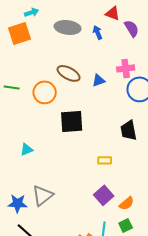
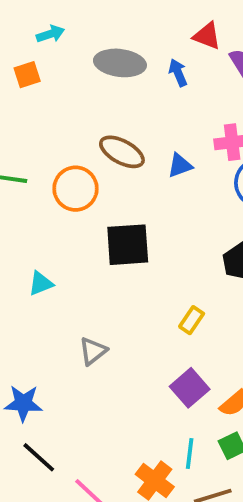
orange square: (20, 33) -> (27, 75), size x0.6
cyan triangle: (27, 149) -> (41, 283), moved
yellow rectangle: (105, 160) -> (192, 320), turned -56
gray triangle: (43, 195) -> (93, 351), moved, size x0.7

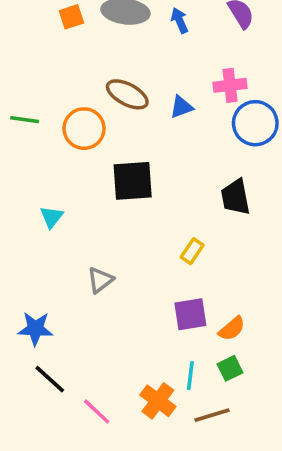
orange square: (27, 75) -> (71, 17), moved
cyan triangle: (41, 283) -> (52, 217), turned -30
purple square: (190, 388) -> (190, 314), turned 32

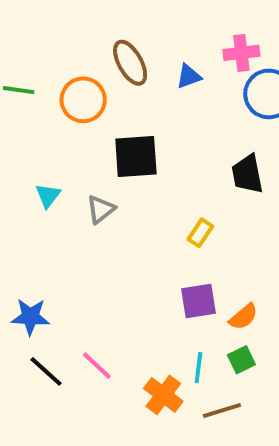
brown ellipse: (127, 94) -> (130, 63), turned 33
gray triangle: (100, 280) -> (101, 209), moved
pink line: (97, 412) -> (97, 366), moved

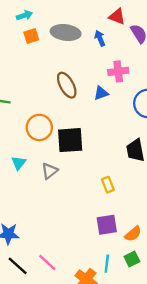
pink cross: (241, 53) -> (118, 71), moved
orange circle: (83, 100) -> (39, 127), moved
yellow rectangle: (200, 233) -> (108, 185), turned -56

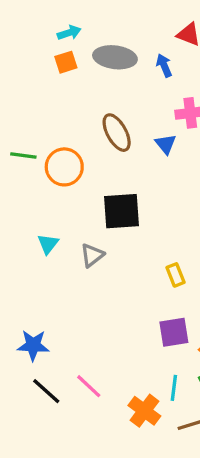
cyan arrow: (24, 15) -> (69, 33), moved
blue triangle: (101, 93) -> (166, 144), turned -49
orange circle: (39, 127) -> (64, 167), moved

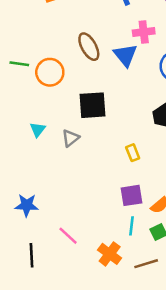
blue triangle: (166, 144) -> (125, 55), size x1.5
cyan line: (174, 388) -> (132, 226), moved
black line: (46, 391) -> (32, 255), moved, turned 45

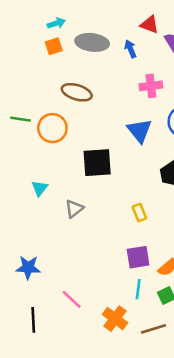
brown ellipse: (89, 47) -> (77, 92), moved, turned -44
blue triangle: (125, 55) -> (139, 131), moved
gray triangle: (71, 138) -> (74, 209), moved

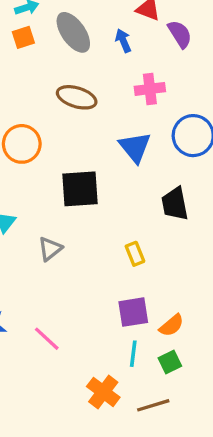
gray ellipse: (92, 42) -> (73, 32), turned 48
brown ellipse: (77, 92) -> (77, 97), moved
pink line: (72, 299) -> (47, 339), moved

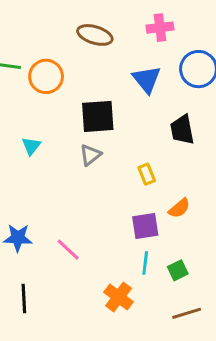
gray triangle: (50, 249) -> (90, 155), moved
orange semicircle: (172, 325) -> (179, 208), moved
brown line: (153, 405) -> (187, 313), moved

